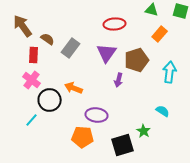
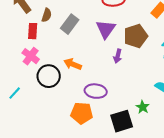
brown semicircle: (48, 39) -> (47, 15), turned 72
cyan line: (32, 120) -> (15, 93), moved

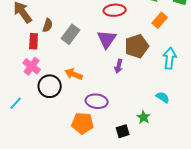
black square: (122, 121) -> (123, 131), size x0.6

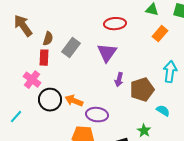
red rectangle: (34, 41) -> (44, 58), moved
brown pentagon: (137, 46) -> (142, 90), moved
orange arrow: (74, 74) -> (74, 101), moved

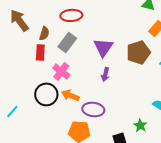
red ellipse: (115, 24) -> (71, 15), moved
pink cross: (32, 80) -> (61, 71), moved
purple arrow: (119, 80) -> (105, 74), moved
brown pentagon: (142, 90) -> (138, 52), moved

